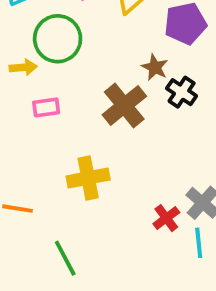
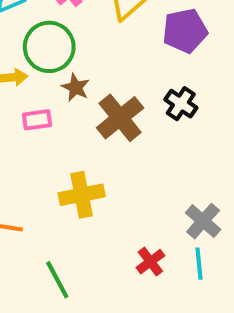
brown star: (155, 67) -> (76, 87), moved
red cross: (166, 218) -> (150, 262), moved

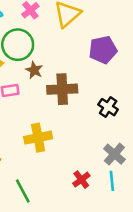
purple pentagon: (185, 31) -> (103, 50), moved
black cross: (181, 104) -> (108, 107), moved
brown cross: (120, 118) -> (62, 89), turned 36

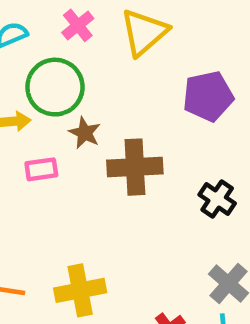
yellow cross: (38, 138) -> (80, 290), moved

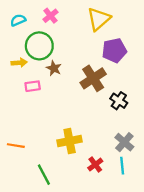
yellow triangle: (144, 32) -> (99, 19), moved
brown cross: (135, 167) -> (93, 78), moved, turned -30
yellow cross: (80, 290) -> (70, 141), moved

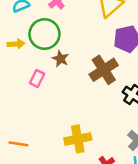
yellow arrow: (19, 63) -> (16, 44), moved
pink rectangle: (33, 86) -> (37, 78), turned -56

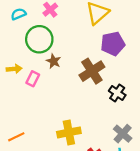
yellow arrow: (16, 44) -> (14, 69), moved
orange line: (19, 144) -> (16, 137), turned -35

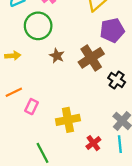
brown star: (54, 61) -> (57, 56), moved
pink rectangle: (33, 79) -> (31, 107), moved
orange line: (16, 137) -> (14, 92), moved

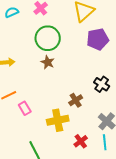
green circle: (38, 26) -> (48, 38), moved
brown cross: (91, 58) -> (76, 100), moved, size x0.6
pink rectangle: (31, 107) -> (25, 108), turned -56

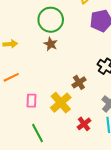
pink rectangle: (25, 108) -> (31, 101), moved, turned 32
yellow cross: (58, 120) -> (61, 103), turned -30

